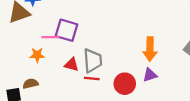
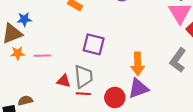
purple square: (67, 30) -> (94, 44), moved
orange star: (37, 55) -> (18, 53), moved
purple triangle: (150, 75) -> (138, 88), size x1.5

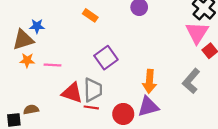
purple square: (94, 44) -> (106, 58), turned 35
red triangle: (64, 81) -> (72, 93), size x1.5

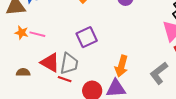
orange star: (27, 60) -> (22, 33), moved
brown semicircle: (31, 110) -> (23, 72), moved

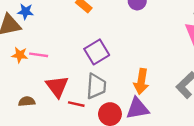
red triangle: (50, 63) -> (57, 86), turned 30
gray trapezoid: (69, 64) -> (96, 86), moved

